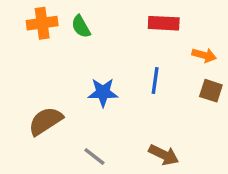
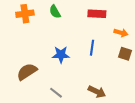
green semicircle: (81, 27) -> (55, 12), moved

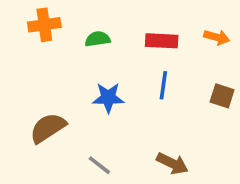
green semicircle: (55, 12) -> (98, 39), moved, turned 112
red rectangle: (97, 14) -> (162, 41), moved
orange arrow: (121, 33) -> (217, 37), moved

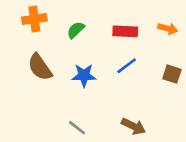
green semicircle: (98, 39) -> (76, 30), turned -36
blue line: (163, 85) -> (127, 66), turned 45
brown semicircle: (48, 128) -> (40, 67), moved, turned -92

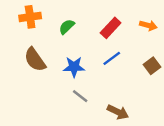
red rectangle: (125, 31) -> (111, 28), turned -50
brown square: (172, 74) -> (152, 66), turned 35
gray line: (77, 128) -> (80, 96), moved

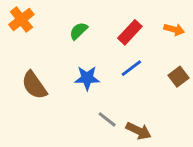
orange cross: (30, 17) -> (21, 20), moved, turned -30
brown semicircle: (35, 60) -> (34, 85), moved
gray line: (80, 96) -> (107, 119), moved

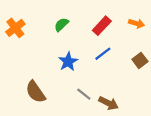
orange cross: (21, 20) -> (15, 28), moved
blue star: (87, 78) -> (68, 62), turned -30
brown semicircle: (34, 85) -> (36, 92), moved

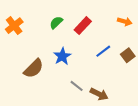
red rectangle: (102, 26) -> (83, 26), moved
blue line: (103, 54) -> (103, 51), moved
brown semicircle: (36, 92) -> (34, 69), moved, turned -100

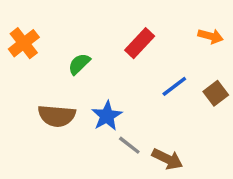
green semicircle: (56, 23) -> (79, 64), moved
blue star: (62, 56) -> (107, 116), moved
brown semicircle: (34, 69) -> (57, 116), turned 50

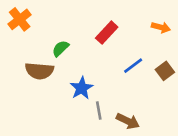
orange cross: (24, 43) -> (20, 19), moved
brown semicircle: (57, 116) -> (39, 71), moved
gray line: (129, 145) -> (99, 111), turned 42

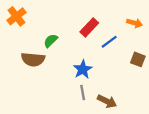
blue line: (133, 66) -> (109, 42), moved
brown square: (165, 71) -> (138, 59), turned -32
blue star: (82, 88) -> (83, 69), moved

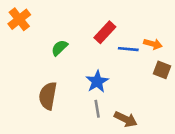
orange arrow: (135, 23) -> (153, 44), moved
blue line: (109, 42) -> (128, 49), turned 42
brown semicircle: (33, 59) -> (48, 96), moved, turned 95

